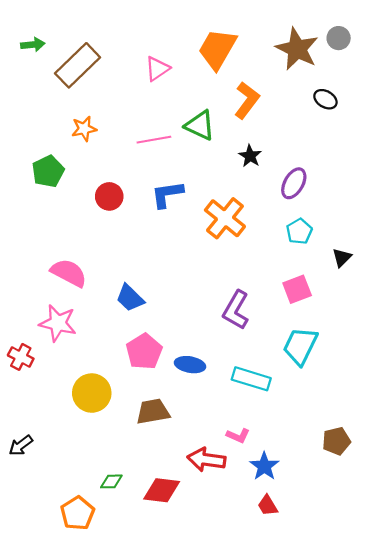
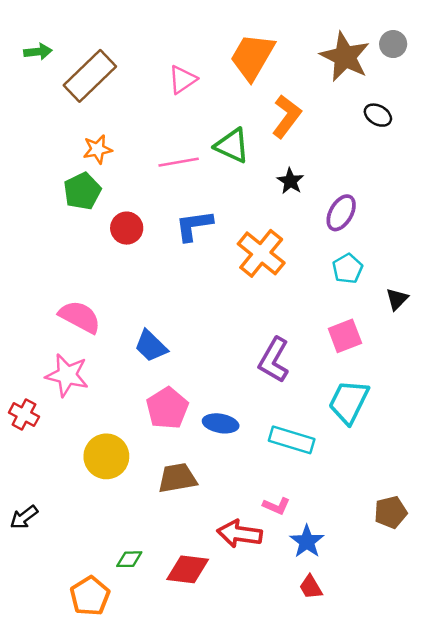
green pentagon: (48, 171) -> (82, 191), moved

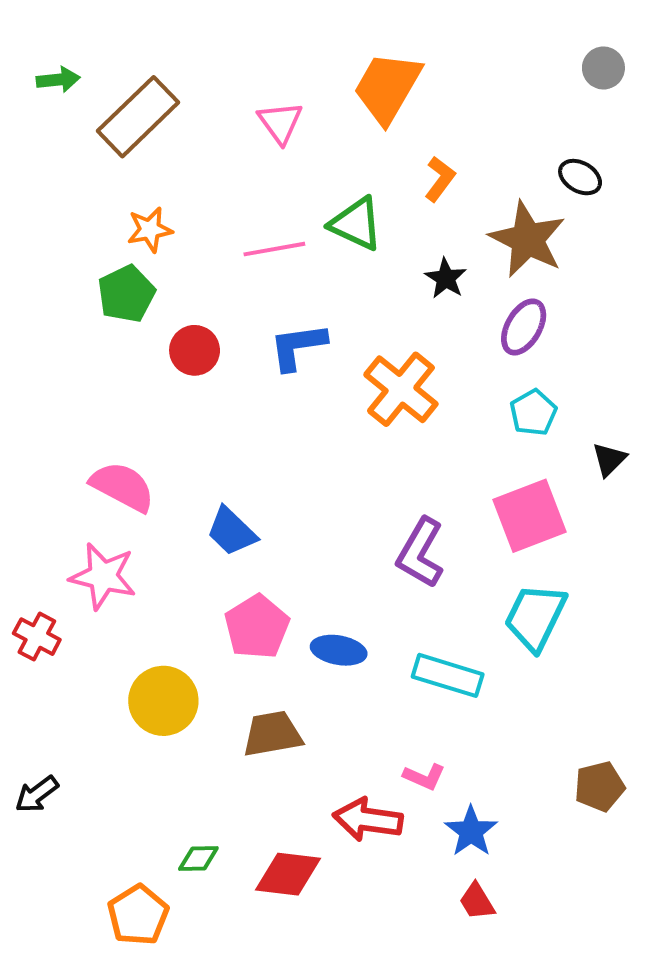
brown star: (345, 57) -> (527, 239), moved
pink triangle: (183, 80) -> (280, 123), turned -32
orange L-shape: (287, 116) -> (440, 179), size x0.7
pink square: (345, 336) -> (529, 516), size x1.4

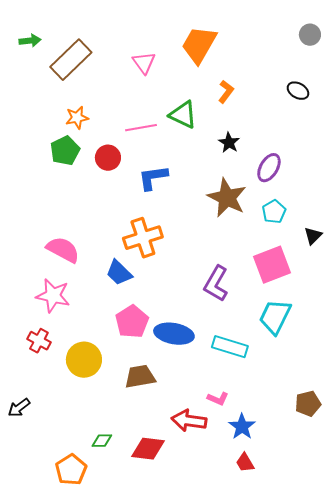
brown star: (527, 239) -> (227, 198), moved
red circle: (195, 350) -> (108, 158), moved
orange cross: (401, 389) -> (143, 238), moved, turned 33
red cross: (37, 637) -> (39, 341), moved
blue ellipse: (339, 650) -> (174, 334), size x1.4

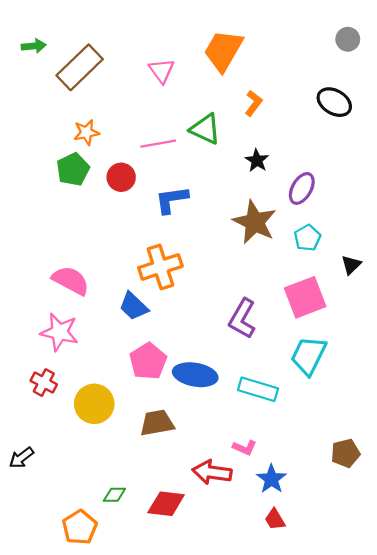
black ellipse: (298, 91) -> (334, 102), size x1.4

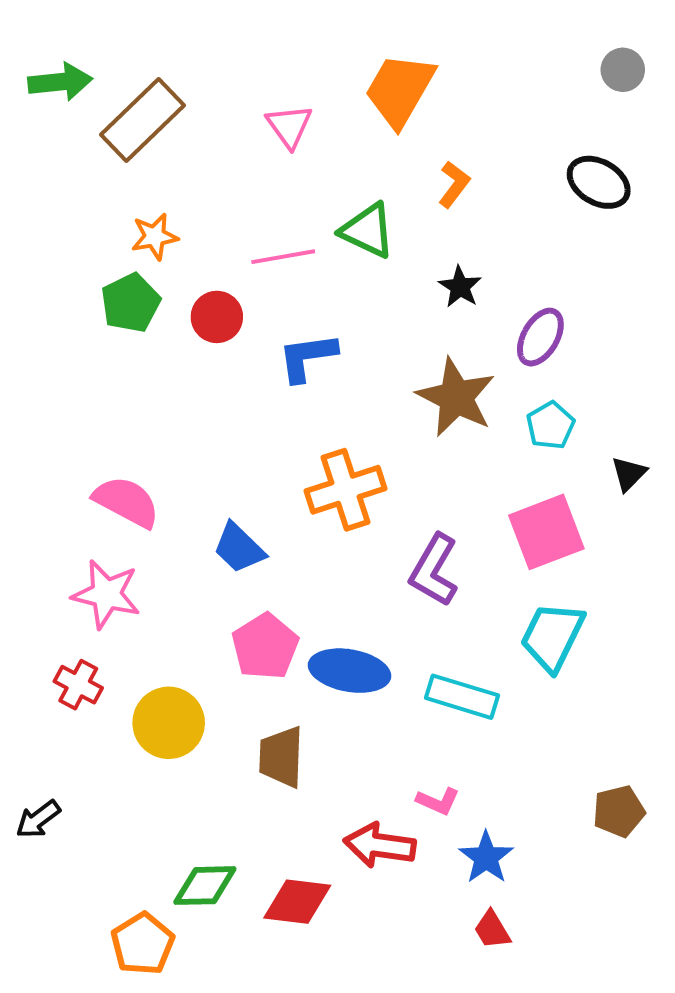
green arrow: (34, 46) -> (60, 82), size x1.4
orange cross: (160, 267) -> (345, 490), moved
brown trapezoid: (157, 423) -> (281, 757), turned -78
green diamond: (114, 495) -> (205, 886), size x1.5

